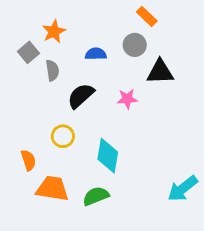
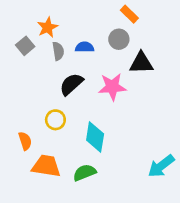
gray semicircle: (52, 70) -> (58, 51), moved
pink star: (127, 99) -> (112, 87), size x1.5

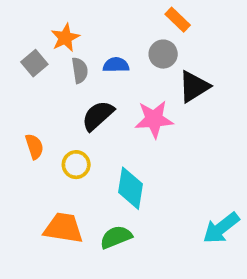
black triangle: (141, 63) -> (194, 87), turned -30
orange semicircle: (25, 141) -> (34, 146), moved

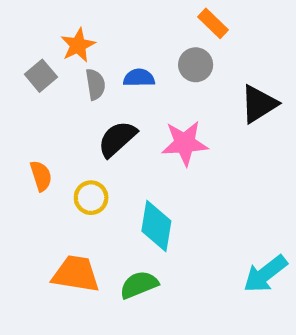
black triangle: (194, 87) -> (259, 104), moved

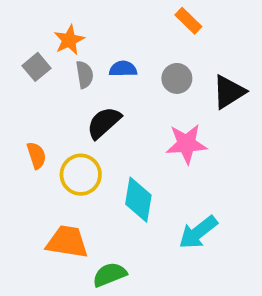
gray circle: (196, 65) -> (177, 78), moved
pink star: (185, 143) -> (186, 144), moved
yellow circle: (91, 198) -> (81, 175), size x1.4
cyan arrow: (265, 274) -> (198, 232), moved
green semicircle: (139, 285) -> (110, 275), moved

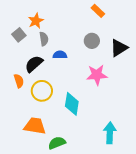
blue semicircle: (123, 69) -> (60, 55), moved
black semicircle: (104, 123) -> (34, 64), moved
cyan arrow: (198, 232) -> (110, 133), moved, turned 130

